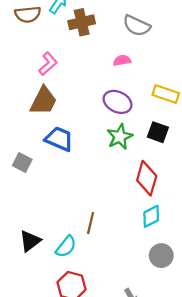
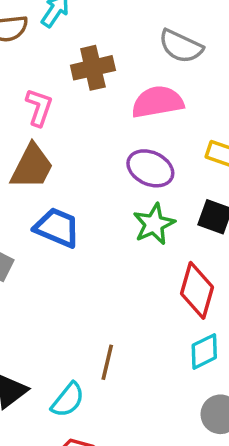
brown cross: (82, 22) -> (93, 68), moved
pink semicircle: (122, 60) -> (158, 102), size x1.8
pink L-shape: (48, 64) -> (39, 107), turned -30

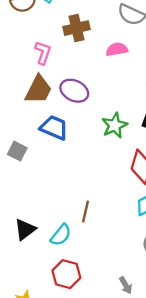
pink semicircle: (158, 102) -> (117, 49), size x0.7
purple ellipse: (150, 168) -> (74, 91), moved

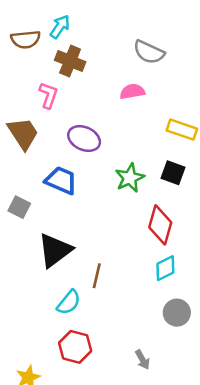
brown cross: (77, 28) -> (70, 61), moved, turned 35
brown trapezoid: (38, 90) -> (23, 133), moved, turned -60
black triangle: (25, 229) -> (55, 250), moved, size x1.4

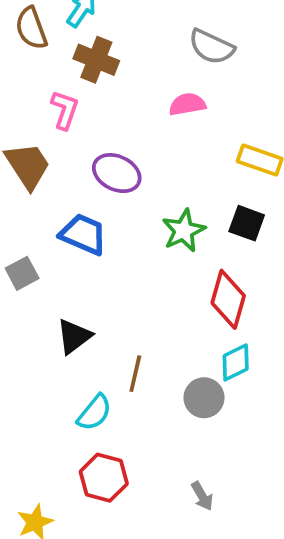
brown semicircle: (26, 39) -> (31, 28), turned 76
gray square: (19, 207) -> (22, 273), turned 35
black triangle: (55, 250) -> (74, 336), size x0.7
gray circle: (177, 313) -> (204, 398), moved

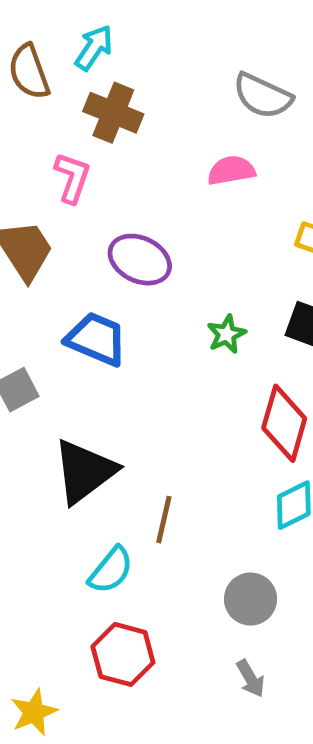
green star: (184, 231) -> (226, 334), size x0.7
black triangle: (74, 336) -> (84, 471), size x1.4
gray circle: (204, 398) -> (251, 599), moved

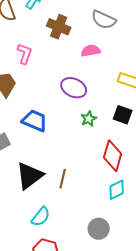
brown cross: (113, 113) -> (59, 27), moved
purple ellipse: (140, 260) -> (74, 88), moved
brown line: (164, 520) -> (63, 179), moved

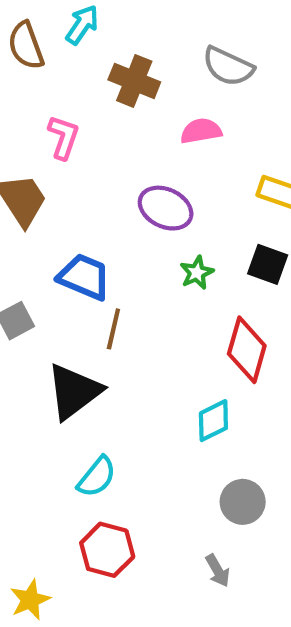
brown line: (63, 179) -> (113, 329), moved
cyan diamond: (117, 190) -> (213, 421), moved
gray circle: (99, 229) -> (243, 502), moved

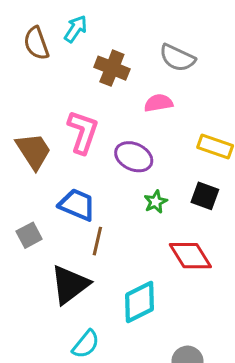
pink L-shape: (63, 137) -> (83, 132), moved, size x1.4
red diamond: (247, 350) -> (190, 256), turned -48
cyan diamond: (213, 421) -> (140, 302), moved, size x1.4

